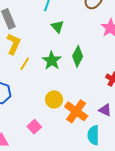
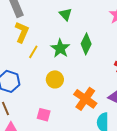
yellow circle: (54, 99) -> (55, 79), moved
pink square: (34, 127) -> (44, 115), turned -32

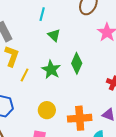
yellow circle: (55, 79) -> (47, 110), moved
orange cross: (85, 99) -> (80, 118), turned -35

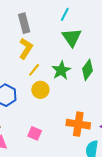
green triangle: (54, 35) -> (72, 37), size x1.5
yellow circle: (47, 110) -> (40, 90), moved

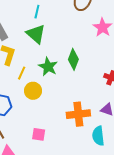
green triangle: (72, 37) -> (36, 34), moved

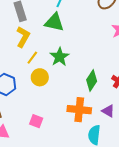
green triangle: (36, 34) -> (54, 22), turned -40
green diamond: (73, 59) -> (92, 81), moved

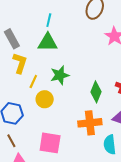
green star: (60, 57) -> (60, 75), turned 30
pink square: (36, 121) -> (50, 143), size x1.6

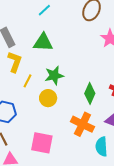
cyan line: (49, 20) -> (44, 10), moved, turned 32
yellow circle: (45, 99) -> (48, 98), moved
orange cross: (90, 123) -> (82, 124), turned 30

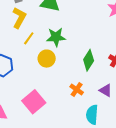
orange cross: (82, 124) -> (77, 90), size x0.6
pink square: (42, 143) -> (34, 102), turned 30

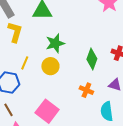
yellow line: (29, 38) -> (25, 63), moved

